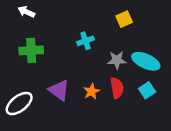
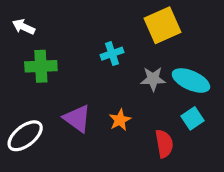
white arrow: (26, 12) -> (24, 27), moved
yellow square: (124, 19) -> (163, 25), size x1.6
red semicircle: (117, 88) -> (164, 144), moved

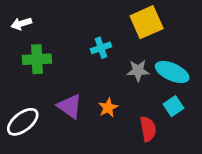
white arrow: (24, 27) -> (21, 24), turned -42

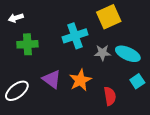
cyan cross: (101, 48) -> (75, 36), size x1.6
cyan square: (174, 106) -> (137, 81), moved
orange star: (108, 108) -> (80, 80), size x1.5

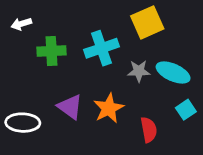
green cross: (27, 44) -> (51, 51), moved
white ellipse: (17, 91) -> (23, 123), turned 40

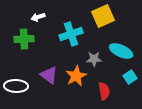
white arrow: (21, 24) -> (38, 17), moved
green cross: (51, 51) -> (24, 39), moved
gray star: (139, 71) -> (94, 59), moved

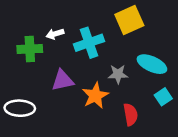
white arrow: (38, 17) -> (55, 34), moved
purple triangle: (49, 75) -> (63, 80), moved, turned -48

